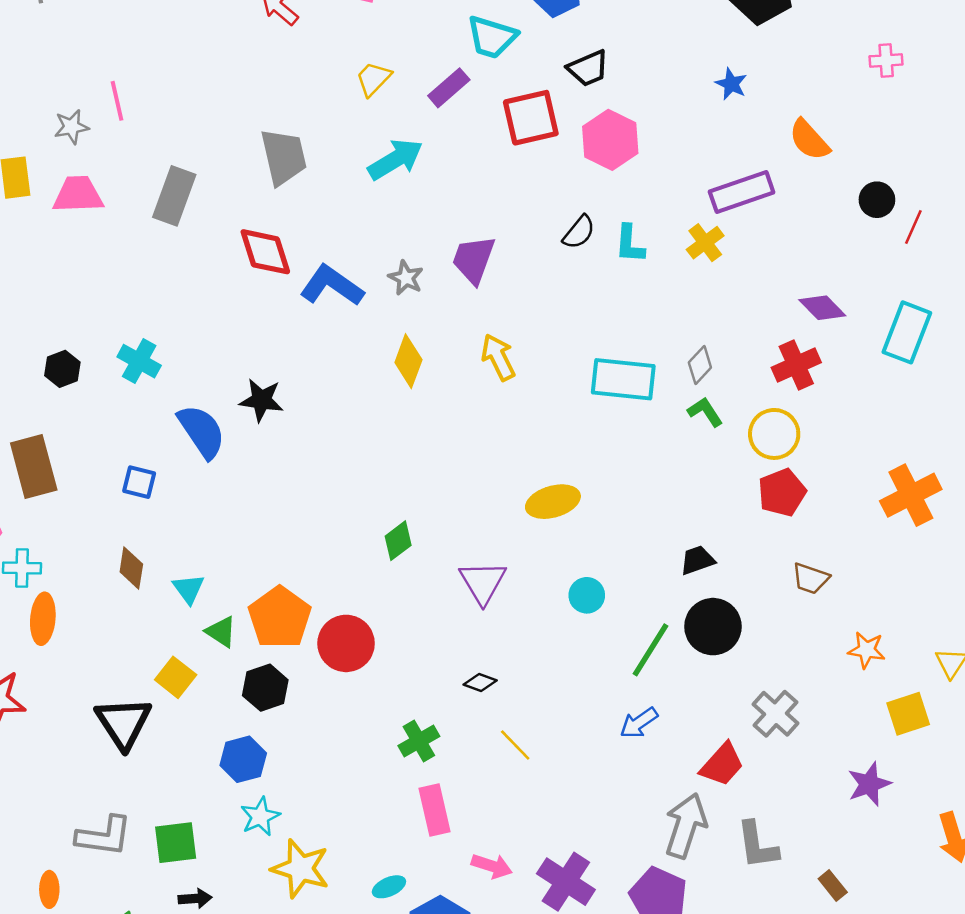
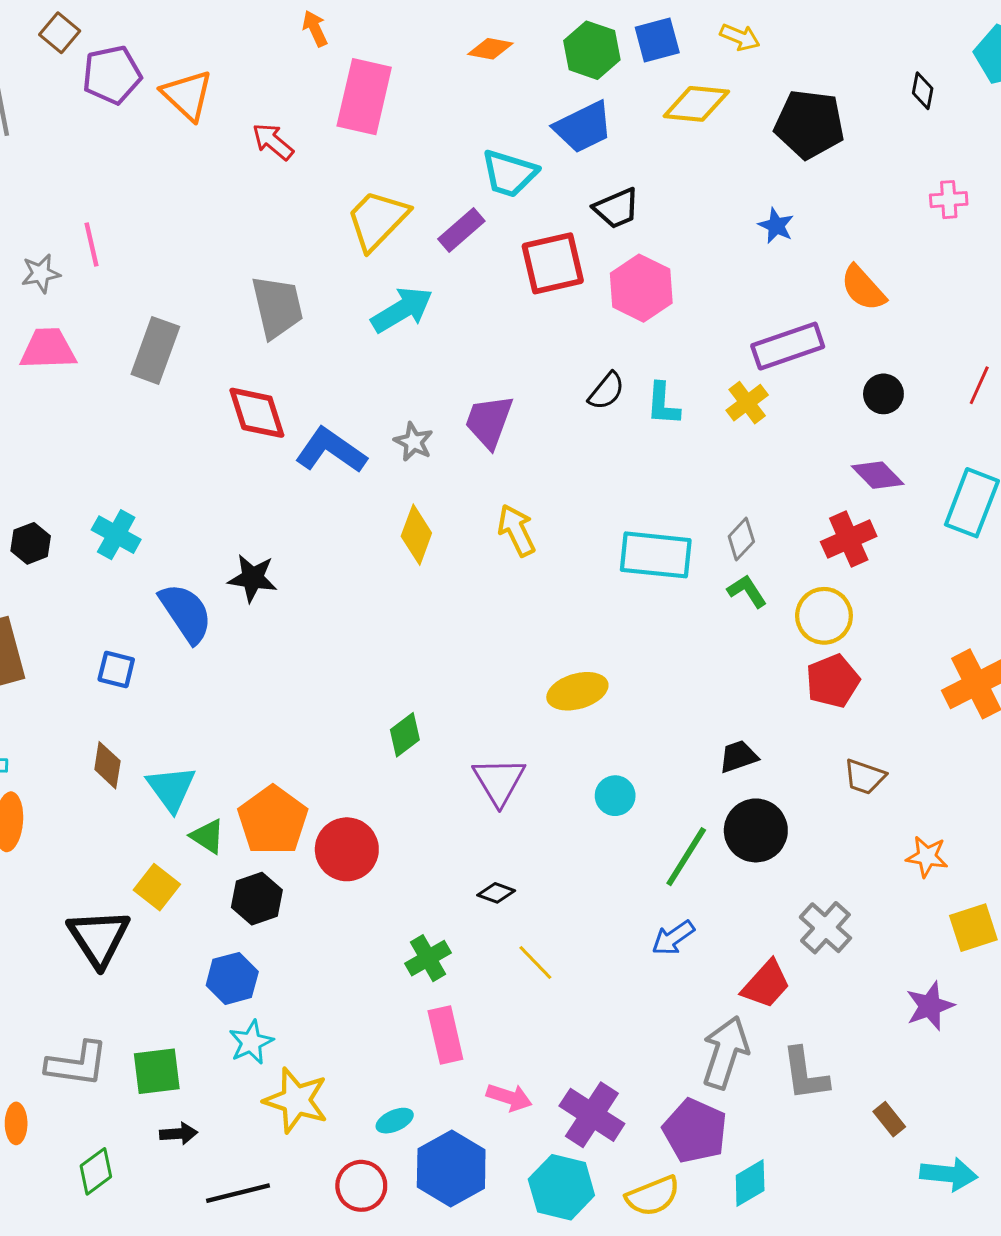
yellow trapezoid: (373, 79) -> (377, 220), size x1.6
black circle: (877, 200) -> (883, 394), moved
cyan triangle: (189, 589) -> (171, 788), size x1.4

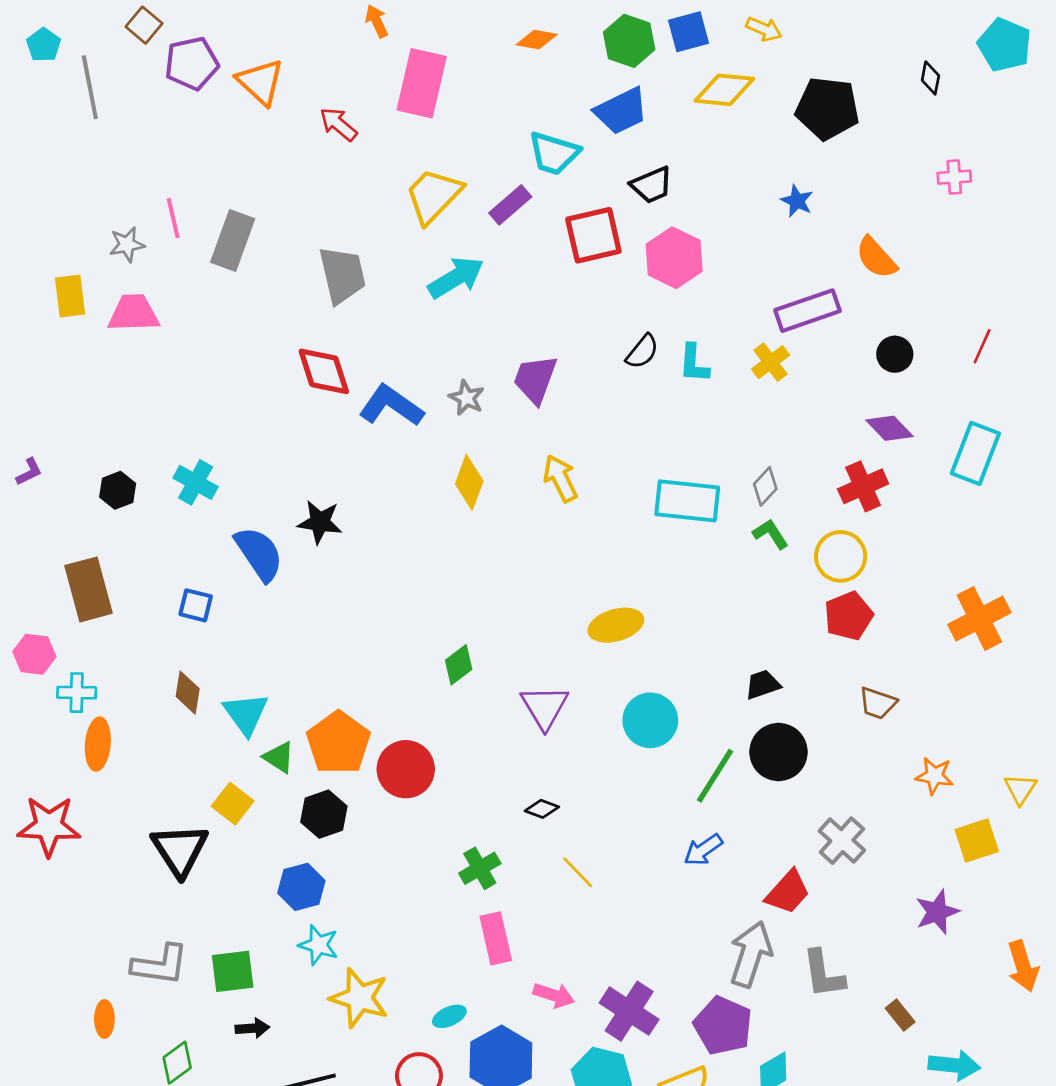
gray rectangle: (155, 350) -> (233, 241), moved
cyan circle: (615, 796) -> (650, 720), size x1.5
cyan star: (251, 1042) -> (319, 945), turned -30

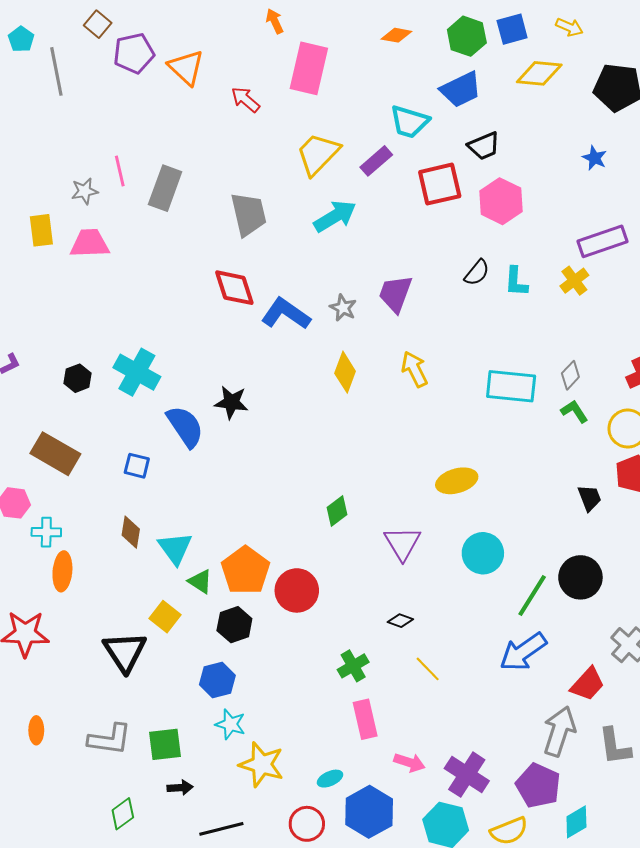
cyan cross: (196, 482) -> (137, 372), size x1.4
brown rectangle: (89, 589) -> (55, 454), turned -45
black trapezoid: (763, 685) -> (590, 498), moved, turned 88
blue arrow: (703, 850) -> (523, 652), size x1.6
orange ellipse: (104, 1019) -> (36, 730), moved

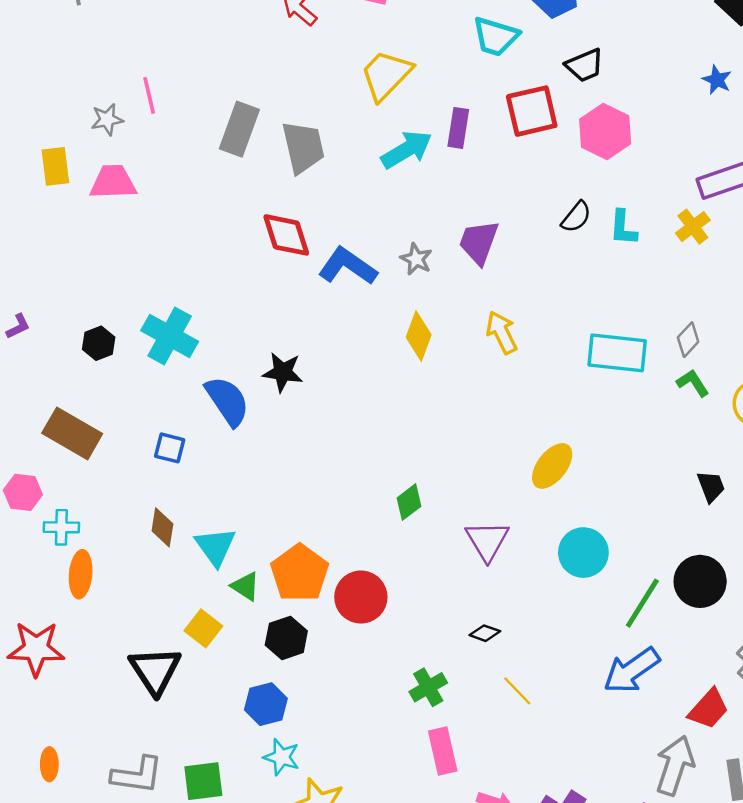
purple rectangle: (376, 161) -> (458, 128), moved, turned -40
gray rectangle: (165, 188) -> (239, 129), moved
yellow ellipse: (457, 481) -> (552, 466), turned -36

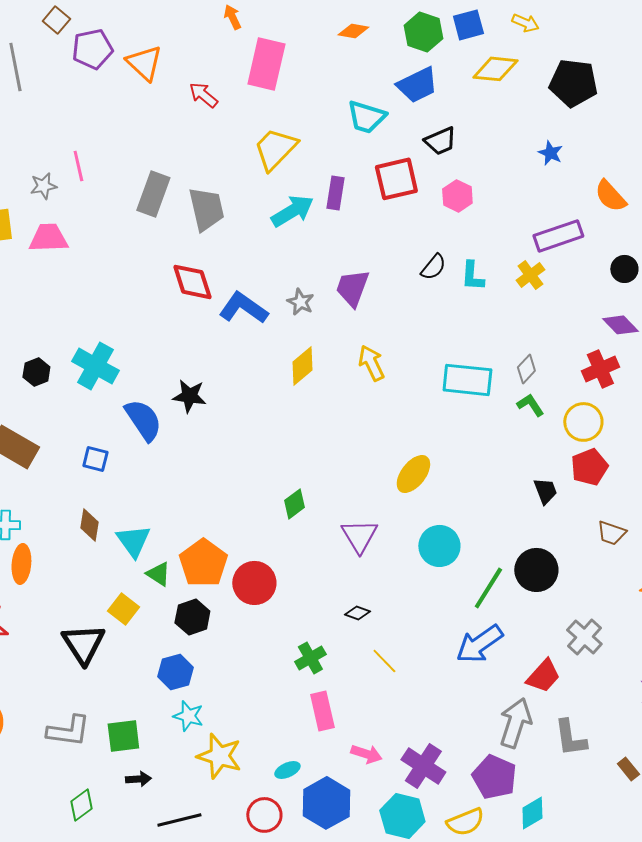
pink hexagon: (605, 132) -> (457, 196), size x0.7
yellow diamond: (419, 336) -> (302, 366), turned 30

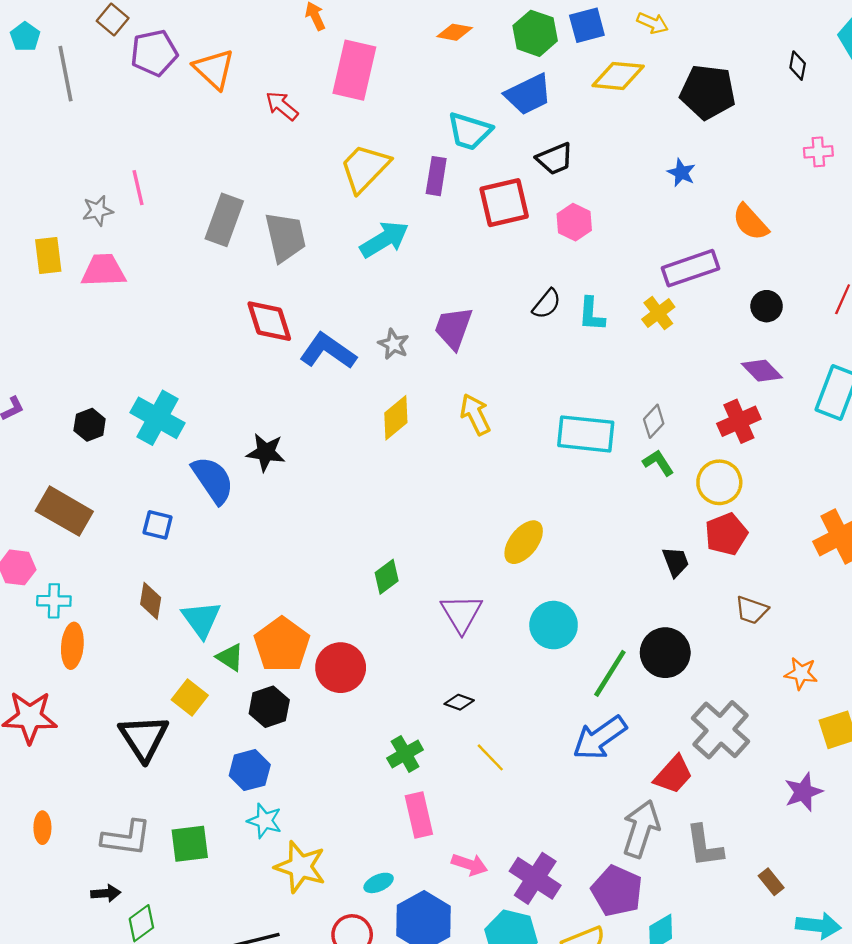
purple rectangle: (335, 193) -> (436, 176), moved
gray cross: (584, 637) -> (720, 730), size x1.4
black arrow: (138, 779) -> (106, 893), moved

